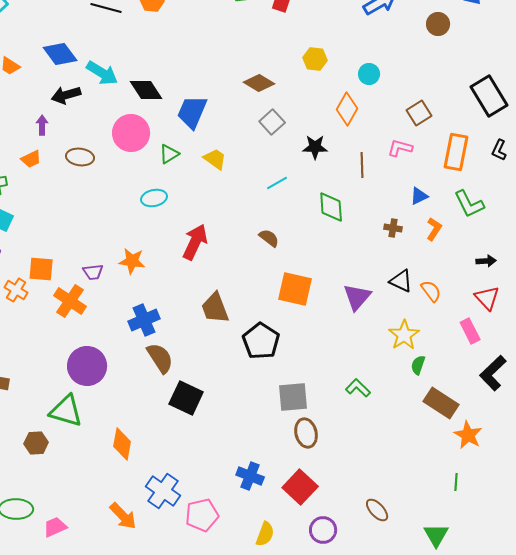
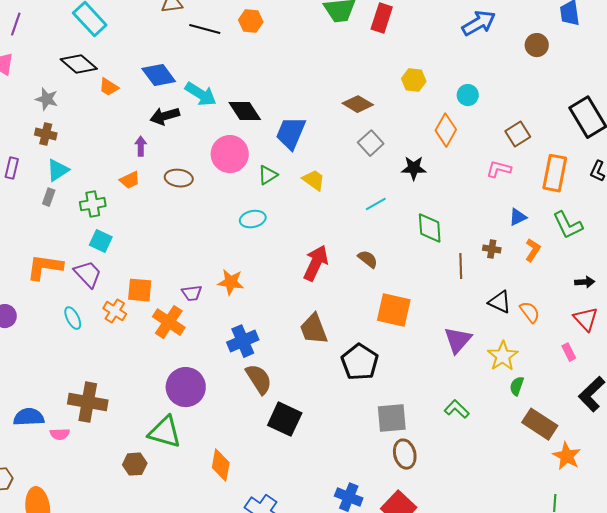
brown line: (362, 165) -> (461, 266), moved
red arrow: (195, 242) -> (316, 263), moved
purple triangle: (357, 297) -> (458, 340), moved
pink rectangle: (470, 331) -> (569, 352), size x0.7

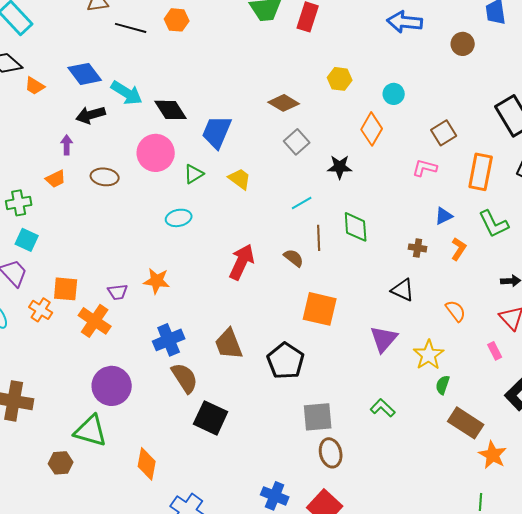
blue arrow: (479, 23) -> (405, 22), turned -144
brown line: (461, 266) -> (319, 238), moved
black triangle: (500, 302) -> (403, 290), moved
brown trapezoid: (314, 329) -> (229, 344), moved

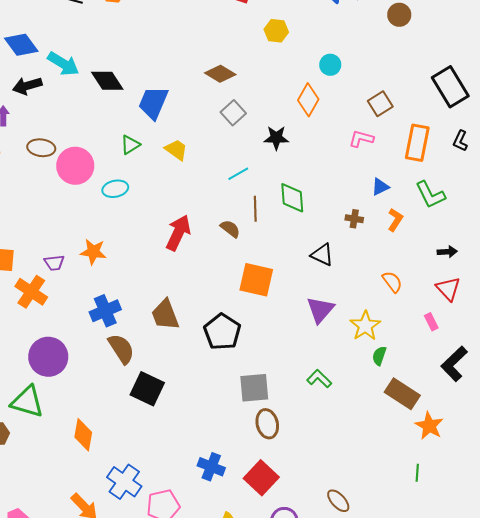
yellow hexagon: (340, 79) -> (276, 31), moved
pink circle: (156, 153) -> (75, 166), moved
black triangle: (403, 290) -> (322, 255), moved

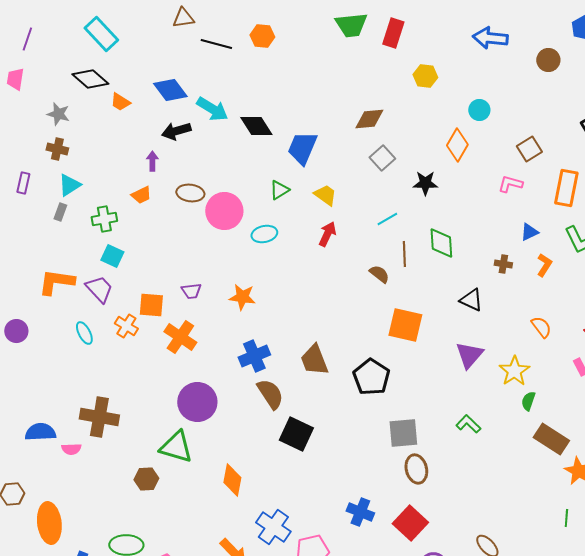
brown diamond: (220, 74) -> (369, 119), turned -36
red arrow: (178, 233) -> (327, 234), moved, size x0.7
purple trapezoid: (54, 263) -> (191, 291), moved

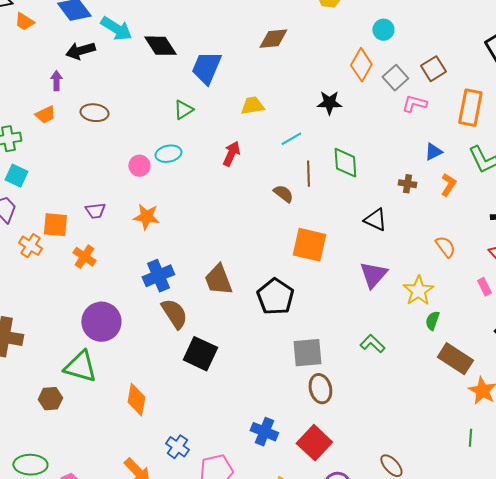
gray square: (382, 158) -> (395, 78), moved
yellow trapezoid: (325, 195) -> (252, 106), moved, turned -45
pink circle: (224, 211) -> (139, 166), moved, size x0.6
orange cross: (180, 337) -> (84, 257), size x0.7
blue cross: (273, 527) -> (177, 447), size x0.7

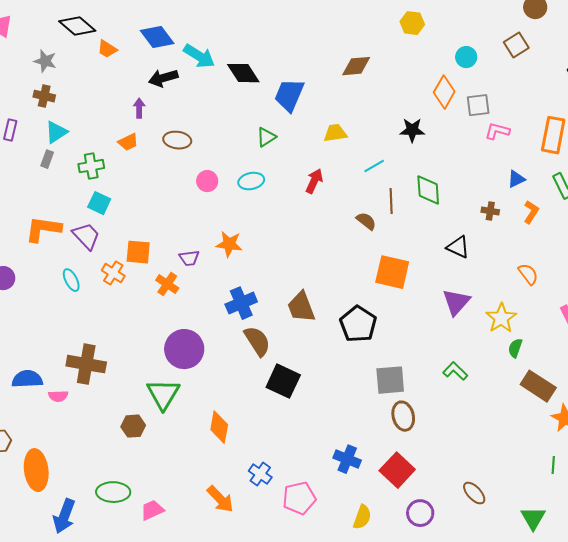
brown square: (433, 69) -> (516, 45), moved
gray square: (395, 78) -> (478, 105), turned 35
pink circle: (139, 166) -> (207, 181), moved
purple trapezoid: (95, 211) -> (189, 258), moved
green triangle: (80, 367) -> (163, 394), turned 45

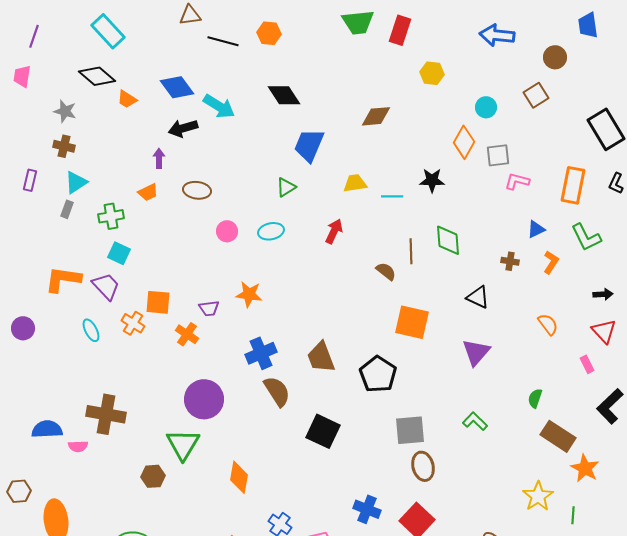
black diamond: (243, 73) -> (284, 95), moved
cyan line: (374, 166) -> (392, 196), moved, turned 30
yellow star: (501, 318) -> (538, 496), moved
black square: (283, 381) -> (323, 431), moved

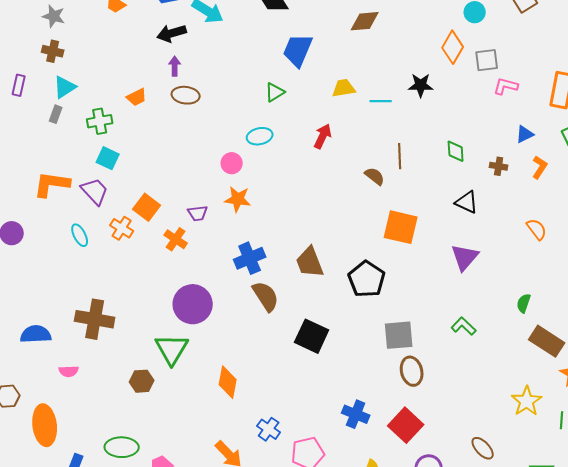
purple arrow: (159, 158) -> (175, 66), moved
pink circle: (227, 231) -> (232, 163), moved
green diamond: (448, 240) -> (456, 151), moved, size x0.7
orange square: (158, 302) -> (147, 207), turned 32
pink semicircle: (78, 446) -> (69, 371), moved

